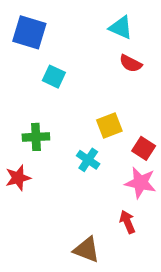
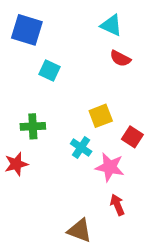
pink star: (140, 183) -> (110, 167), moved

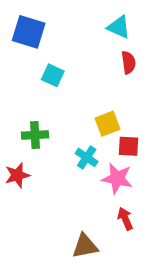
red semicircle: (120, 58) -> (128, 62), turned -125
red square: (132, 137) -> (128, 146), moved, turned -30
brown triangle: (80, 230) -> (85, 246), turned -32

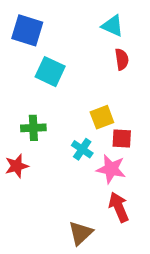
cyan square: (53, 75) -> (50, 72), size x1.4
red arrow: (125, 219) -> (119, 207), size x1.4
brown triangle: (85, 246) -> (81, 233), turned -32

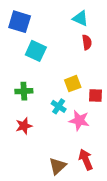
red square: (122, 139) -> (96, 95), moved
red star: (17, 166) -> (24, 126), moved
red arrow: (119, 207) -> (86, 160), moved

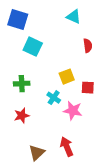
red semicircle: (87, 42) -> (88, 46), moved
red arrow: (86, 160) -> (67, 147), moved
brown triangle: (58, 166) -> (37, 153), moved

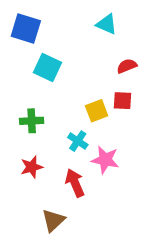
red semicircle: (88, 46) -> (127, 66), turned -104
red square: (88, 88) -> (122, 101), moved
red arrow: (67, 147) -> (75, 183), moved

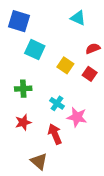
red square: (122, 101) -> (90, 74), turned 32
yellow square: (97, 111) -> (65, 65), moved, turned -35
brown triangle: (53, 220) -> (39, 161), turned -36

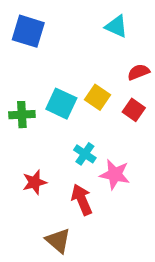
cyan square: (35, 50) -> (61, 104), moved
green cross: (23, 89) -> (22, 115), moved

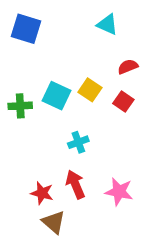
cyan cross: (85, 154) -> (78, 142), turned 36
pink star: (115, 174) -> (119, 192), moved
red star: (35, 182) -> (42, 193), moved, turned 30

